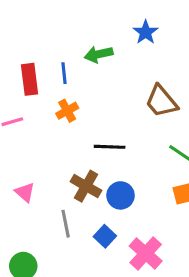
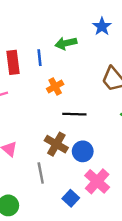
orange cross: (67, 111) -> (55, 86), moved
blue square: (105, 236) -> (71, 198), moved
pink cross: (146, 253) -> (97, 181), moved

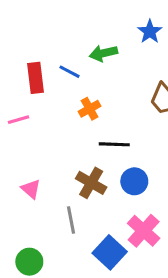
blue line: (39, 58) -> (69, 72), turned -56
blue circle: (83, 151) -> (134, 181), moved
blue square: (71, 198) -> (110, 252), size x1.5

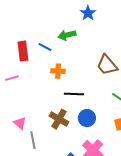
blue star: (150, 32) -> (88, 13), moved
orange cross: (90, 109) -> (58, 71), turned 32
gray line: (71, 220) -> (33, 140), moved

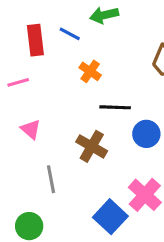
orange cross: (58, 71) -> (90, 71), turned 32
blue circle: (87, 118) -> (146, 134), moved
pink triangle: (20, 123) -> (31, 129), moved

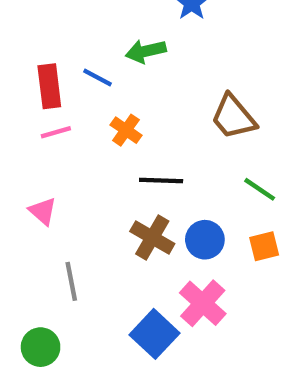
pink line: (18, 82) -> (56, 132), moved
blue circle: (146, 134) -> (205, 240), moved
brown cross: (92, 146) -> (152, 237), moved

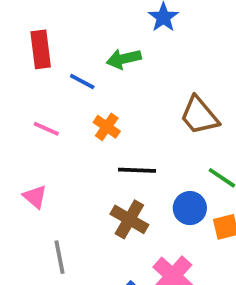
red rectangle: (49, 86) -> (41, 49), moved
pink line: (56, 132) -> (46, 129), turned 40
blue circle: (205, 240) -> (190, 208), moved

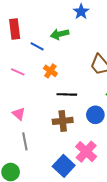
pink triangle: (35, 197) -> (19, 114), moved
brown cross: (129, 219) -> (63, 121), turned -36

